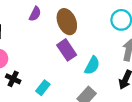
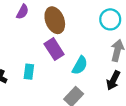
cyan rectangle: (43, 88) -> (29, 72), moved, turned -32

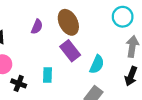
purple semicircle: (22, 12) -> (37, 27), moved

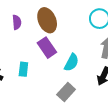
purple semicircle: (37, 27) -> (17, 22), turned -32

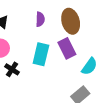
cyan rectangle: (23, 69) -> (41, 54), moved, size x1.5

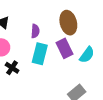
purple semicircle: (40, 19) -> (35, 31), moved
cyan semicircle: (89, 66) -> (87, 55), moved

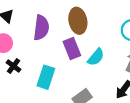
purple semicircle: (35, 31) -> (41, 28), size x1.6
cyan rectangle: (40, 54) -> (46, 77), moved

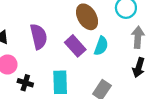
brown ellipse: (78, 21) -> (87, 17), moved

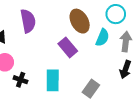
purple semicircle: (39, 37) -> (28, 21), moved
cyan semicircle: (101, 46) -> (102, 38), moved

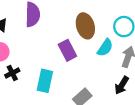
black cross: (21, 80) -> (12, 73), turned 32

